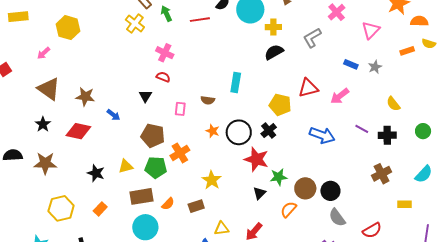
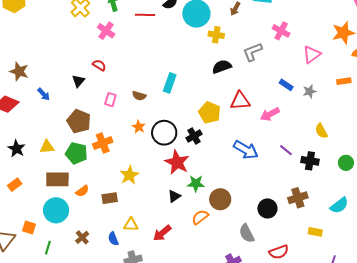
pink cross: (337, 12) -> (281, 31), turned -30
black semicircle: (274, 52) -> (222, 67), moved
pink cross: (165, 53) -> (106, 31), moved
black circle: (330, 191) -> (267, 208), moved

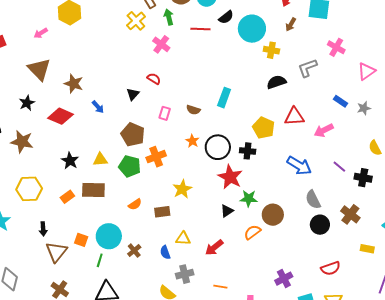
black cross: (194, 136) -> (248, 151), turned 35
brown rectangle: (57, 179) -> (93, 190), moved
brown cross: (298, 198) -> (350, 214), turned -36
cyan circle: (56, 210) -> (109, 236), moved
gray semicircle: (247, 233) -> (313, 200), moved

